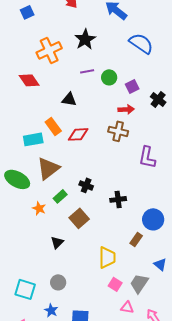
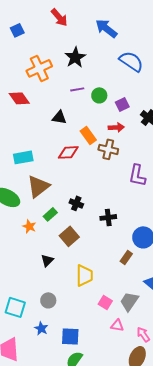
orange rectangle: (53, 126) -> (88, 135), moved
yellow trapezoid: (107, 257) -> (84, 275), moved

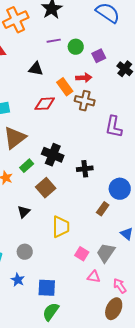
red arrow: (116, 127) -> (84, 78), moved
black cross: (76, 203) -> (53, 155), size x1.5

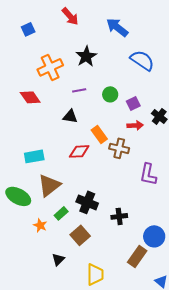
purple line: (54, 41) -> (79, 90), moved
red arrow: (84, 78) -> (135, 125), moved
brown rectangle: (103, 209) -> (137, 256), size x1.5

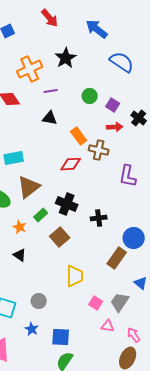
purple line: (79, 90) -> (51, 91), moved
purple square: (133, 103) -> (113, 105), turned -32
red diamond: (79, 151) -> (71, 164), moved
black triangle: (58, 259) -> (20, 255), moved, turned -40

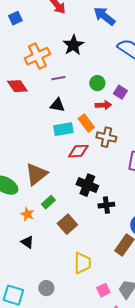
red arrow: (115, 127) -> (103, 105), moved
cyan rectangle: (14, 158) -> (63, 129), moved
black cross: (67, 204) -> (87, 185), moved
pink square: (96, 303) -> (103, 290), turned 32

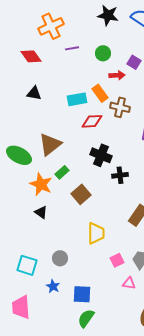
black star: (73, 45) -> (108, 15), moved, turned -30
green circle: (97, 83) -> (103, 53), moved
black triangle: (57, 105) -> (34, 93), moved
orange star: (27, 214) -> (41, 184), size x1.6

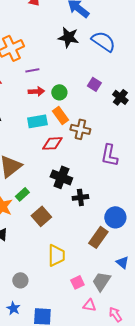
green circle: (103, 53) -> (59, 92), moved
red arrow: (117, 75) -> (36, 91), moved

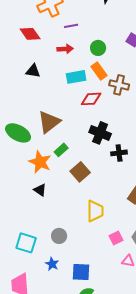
red arrow: (36, 91) -> (65, 49), moved

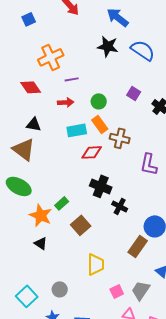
brown triangle: (49, 122) -> (24, 149), moved, turned -45
black cross: (119, 153) -> (120, 206), turned 35
cyan square: (26, 243) -> (27, 296), turned 30

